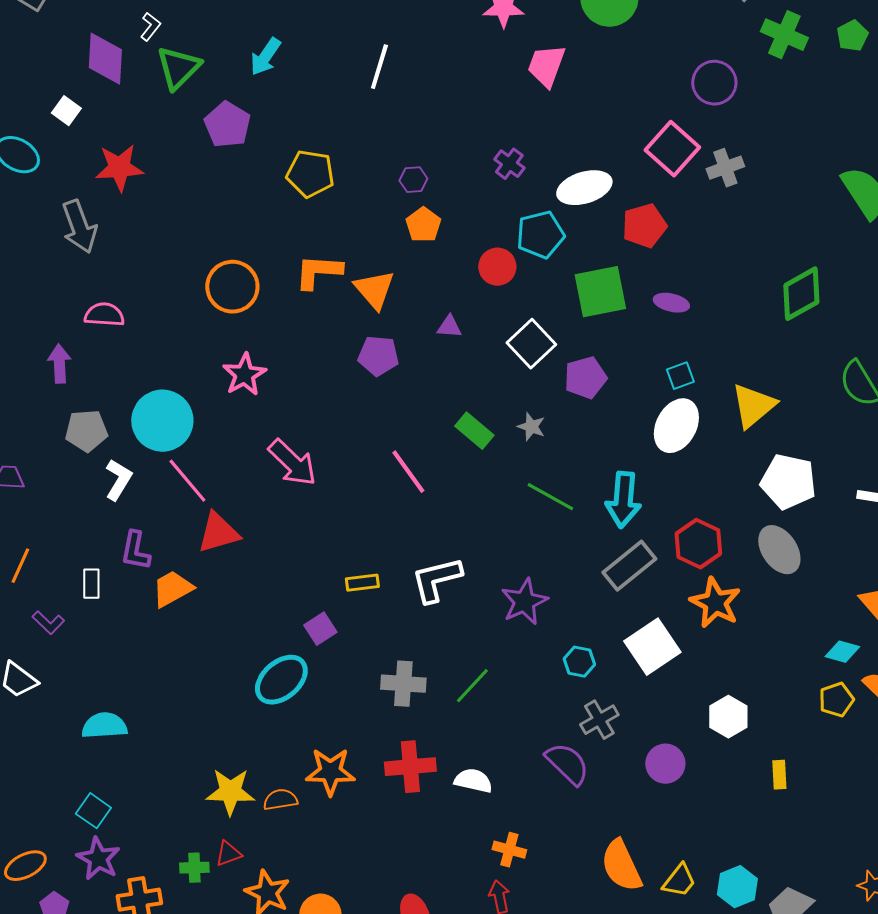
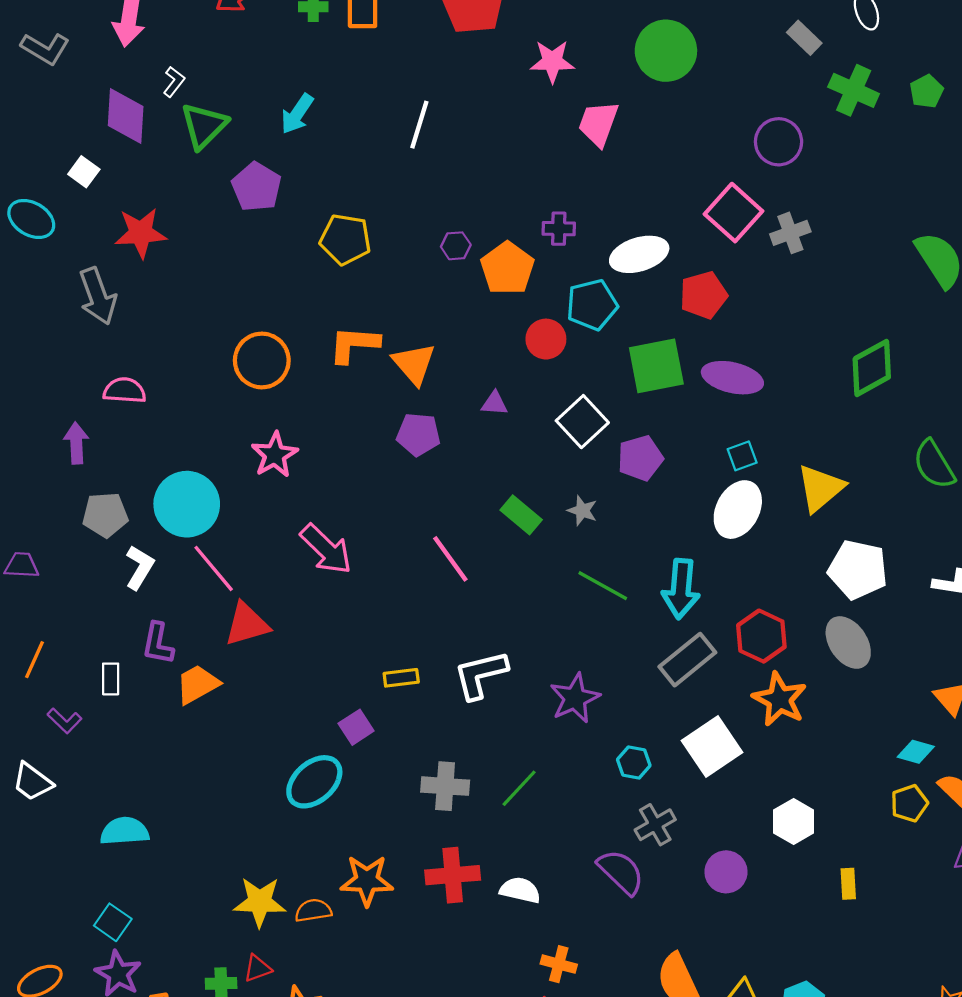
purple cross: (509, 164) -> (559, 229), turned -36
orange pentagon: (423, 225) -> (507, 268), moved, size x1.4
purple ellipse: (671, 303) -> (732, 378), size x1.6

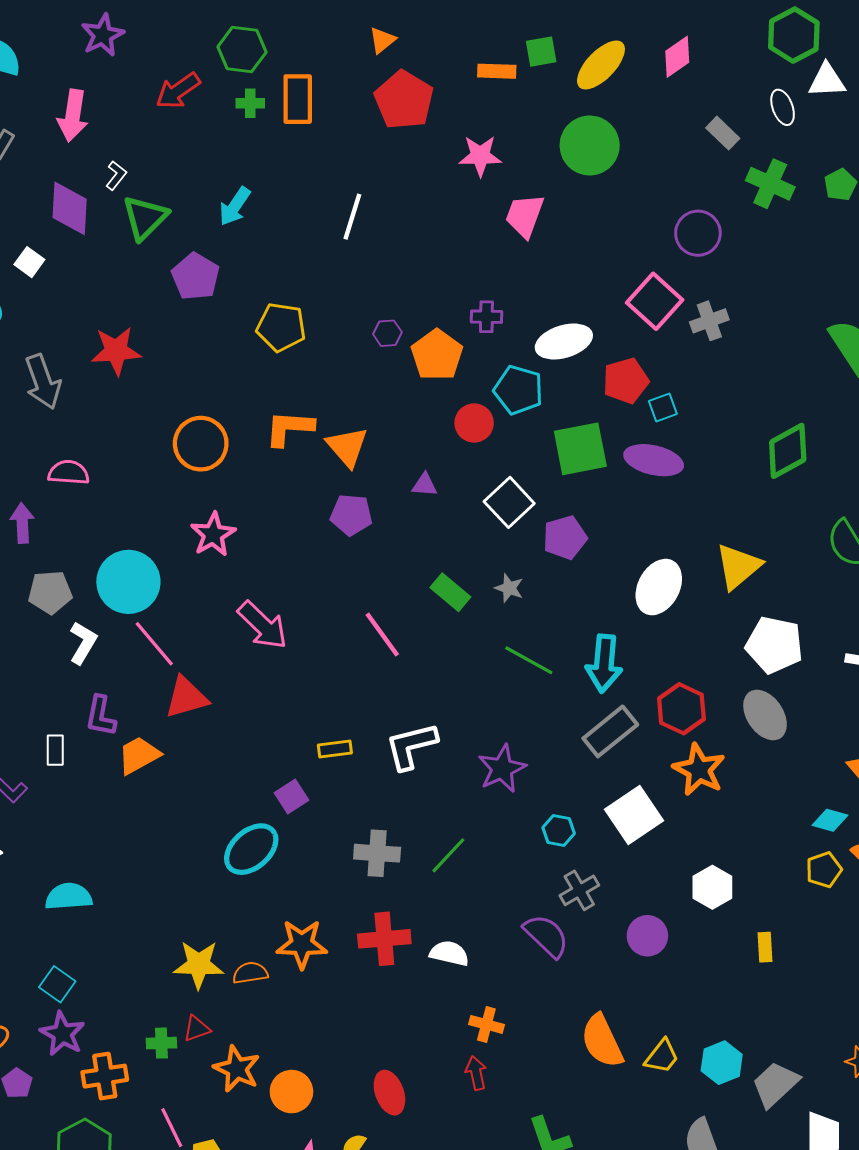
red star: (141, 233) -> (116, 351), moved
cyan pentagon: (592, 305) -> (518, 390), turned 30
cyan square: (742, 456) -> (663, 408), moved

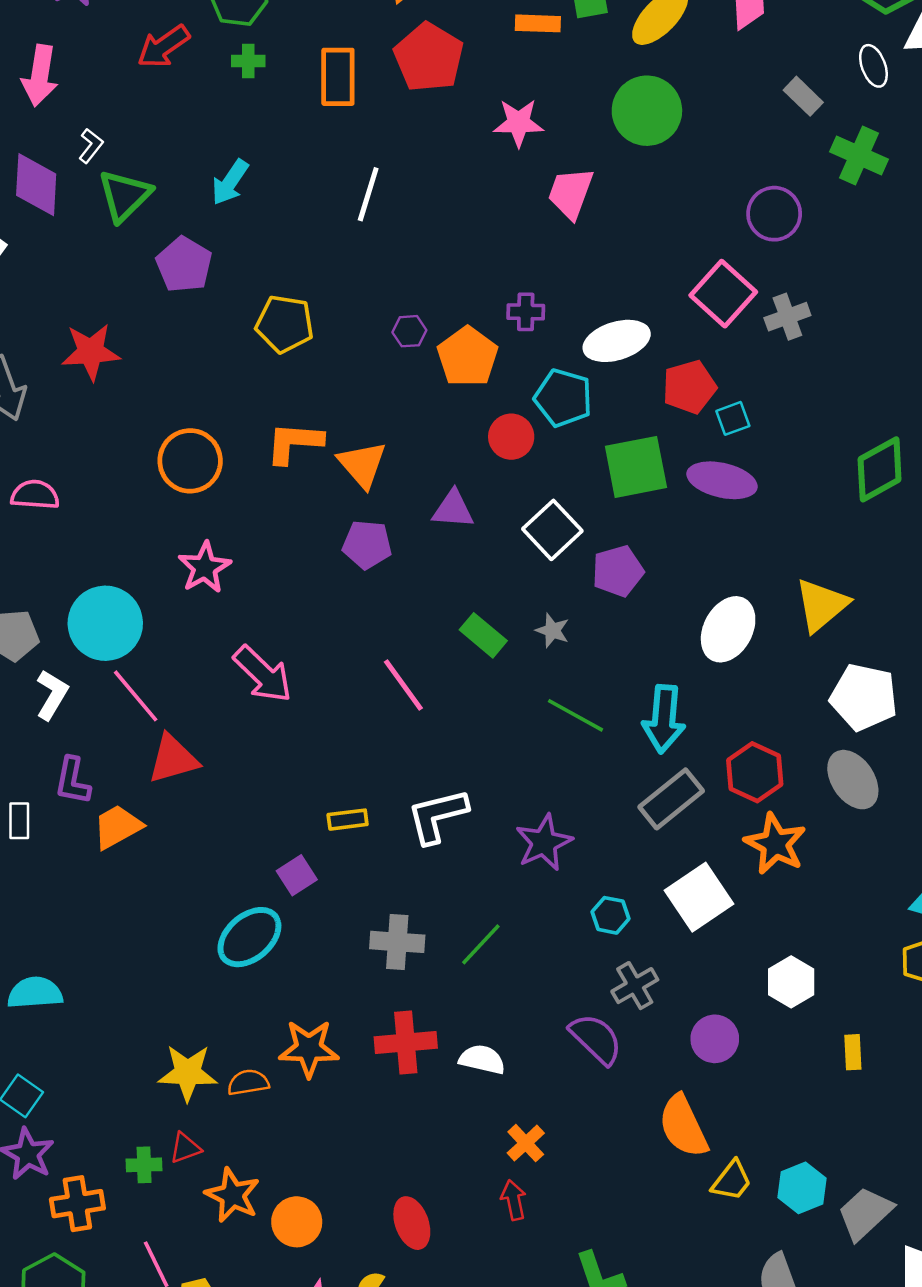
orange rectangle: (298, 99) -> (338, 77), moved
purple triangle: (425, 485) -> (453, 509), size x1.4
orange cross: (486, 1024) -> (526, 1143), turned 32
orange semicircle: (602, 1041) -> (683, 1126), moved

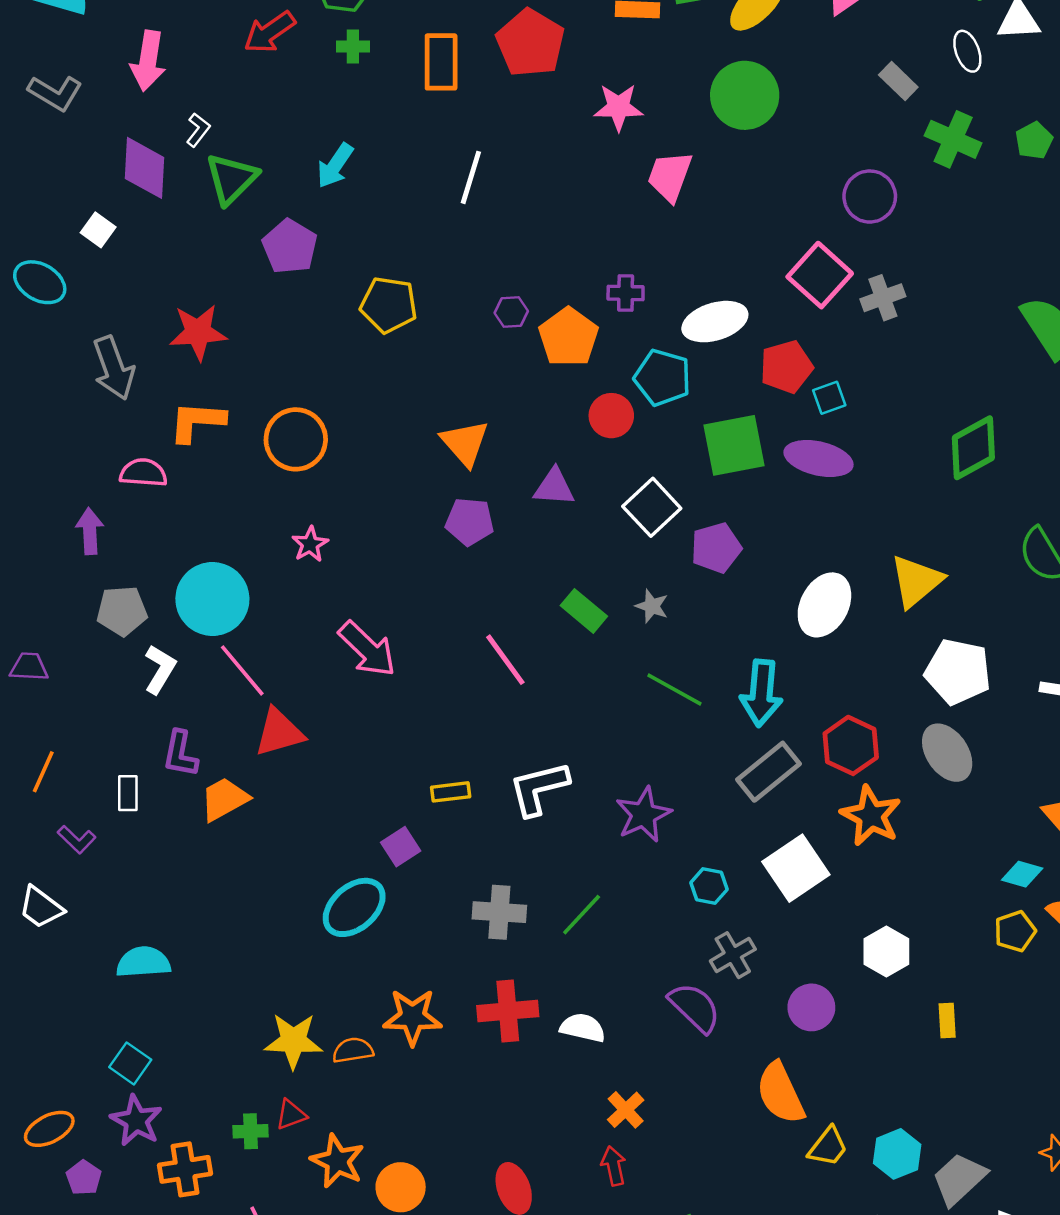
orange L-shape: (294, 443) -> (197, 422), moved
pink star: (205, 568) -> (310, 544), size x0.7

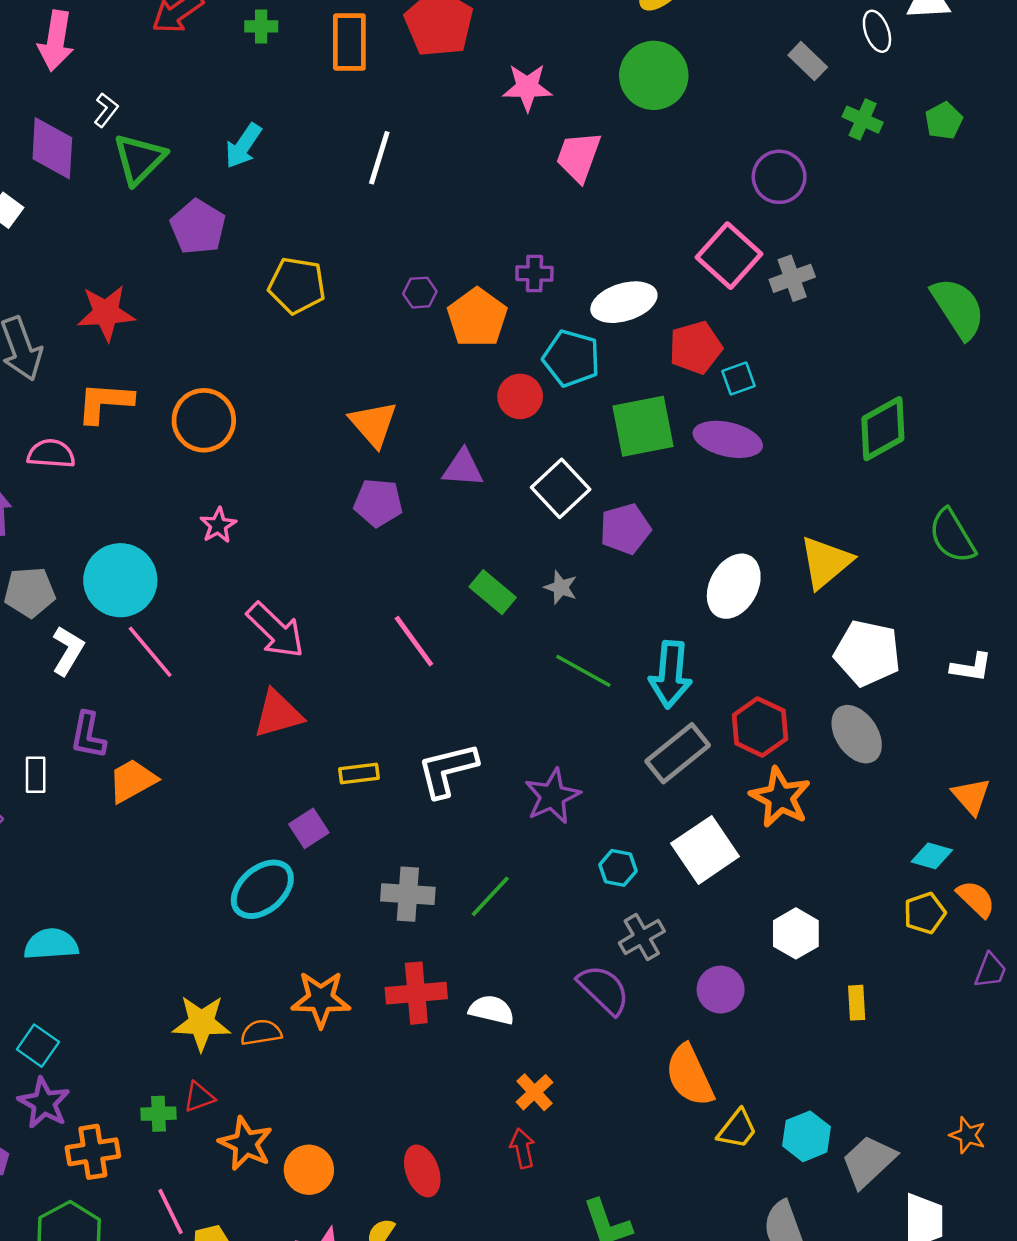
green cross: (953, 139) -> (863, 120), size x0.7
red triangle: (279, 732) -> (278, 714), moved

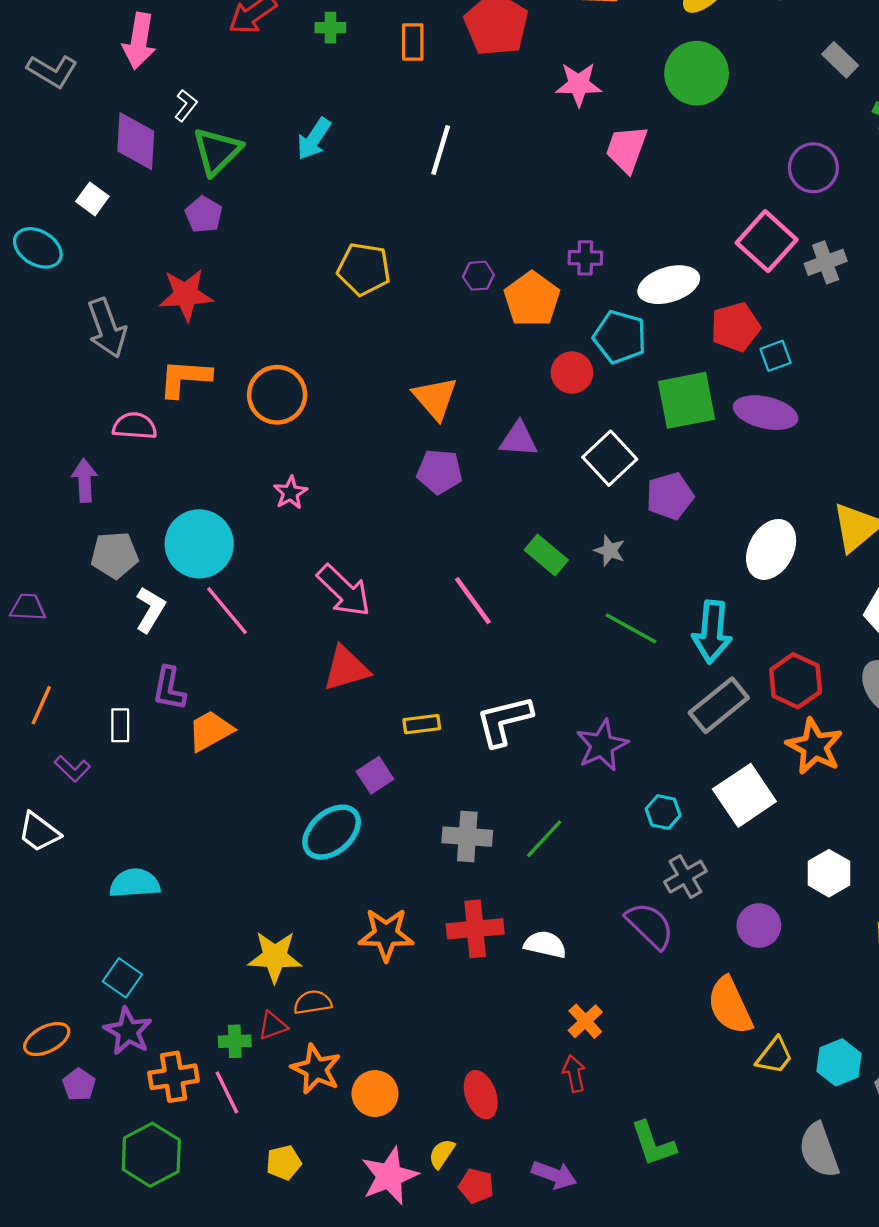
orange rectangle: (349, 42) -> (413, 42), size x0.7
purple pentagon: (198, 227) -> (204, 215), moved, size x0.7
orange semicircle: (261, 1032) -> (313, 1002), moved
pink line: (170, 1212) -> (227, 1092), moved

